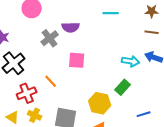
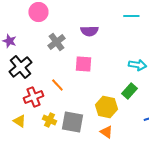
cyan line: (111, 13) -> (131, 16), moved
purple semicircle: (71, 27) -> (89, 31), moved
yellow cross: (35, 115) -> (49, 120), moved

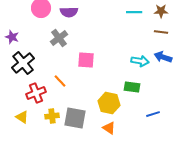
purple semicircle: (89, 31) -> (69, 12), moved
green rectangle: (129, 91) -> (132, 87), turned 56
yellow cross: (49, 120) -> (52, 116), turned -32

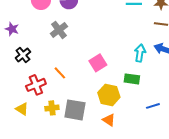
pink square: (86, 60) -> (98, 63), moved, turned -36
cyan arrow: (140, 61) -> (140, 53), turned -90
black cross: (23, 63) -> (23, 55), size x0.7

